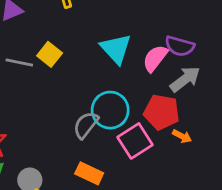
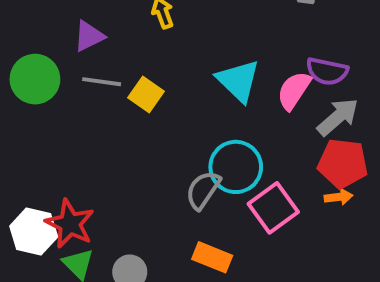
gray line: (19, 63) -> (102, 82), moved
red pentagon: (162, 112) -> (343, 163), moved
orange arrow: (182, 136) -> (339, 197), turned -30

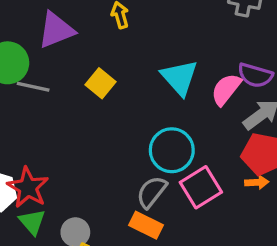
purple triangle: (89, 36) -> (56, 30), size x1.4
gray line: (102, 82) -> (33, 87), moved
gray semicircle: (203, 190) -> (152, 192), moved

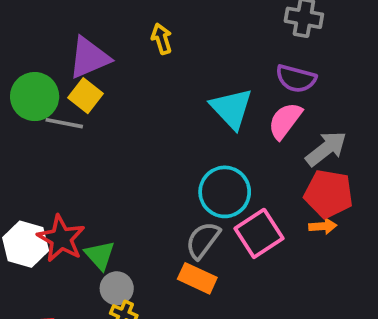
purple semicircle: (255, 75) -> (296, 79), moved
yellow square: (101, 83) -> (85, 96), moved
green triangle: (32, 222) -> (100, 255), moved

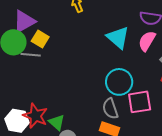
purple triangle: (89, 58) -> (24, 21), moved
pink square: (259, 233) -> (140, 102), turned 30
gray semicircle: (203, 240) -> (110, 109), turned -50

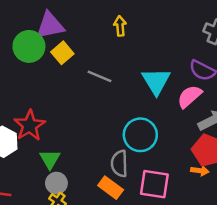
gray line: (31, 55) -> (100, 76), moved
pink square: (140, 102) -> (154, 184), moved
red star: (35, 116) -> (30, 126), moved

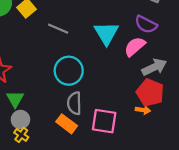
cyan circle: (140, 135) -> (69, 71), moved

